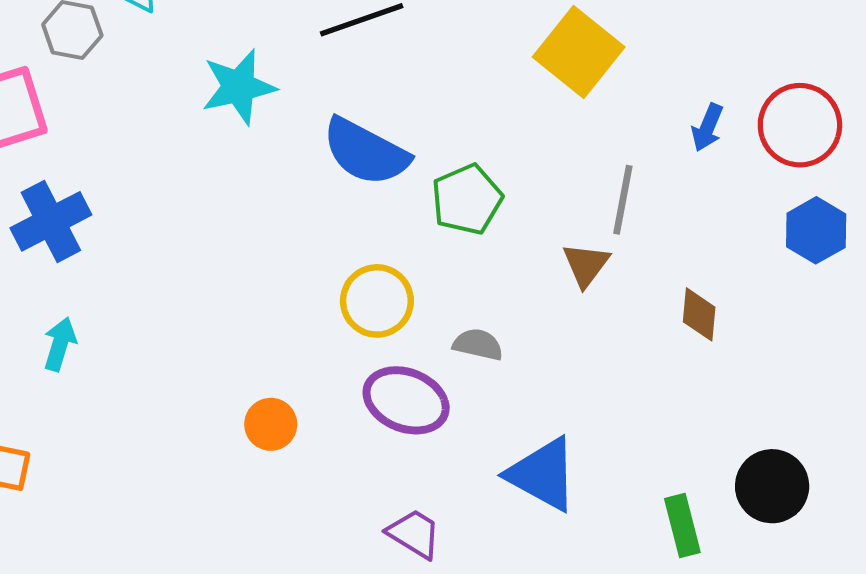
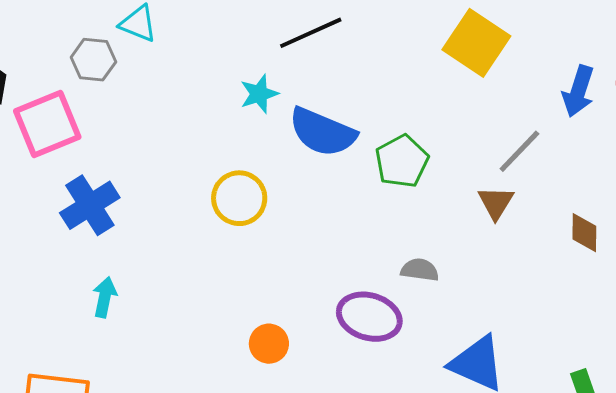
cyan star: (239, 87) -> (259, 94), moved, size x0.7
blue arrow: (707, 128) -> (578, 91), size x1.4
gray line: (623, 200) -> (519, 151), turned 38
yellow circle: (377, 301) -> (239, 198), moved

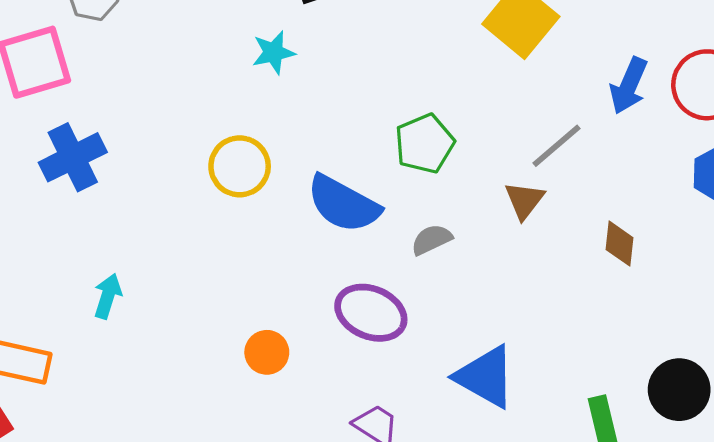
blue semicircle: (322, 132) -> (343, 204), moved
gray semicircle: (420, 270) -> (432, 240), moved, turned -39
cyan arrow: (105, 297) -> (108, 296), moved
orange circle: (269, 344) -> (267, 352), moved

